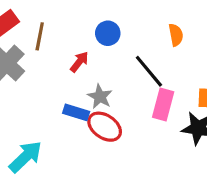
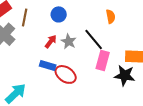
blue circle: (108, 33) -> (59, 14), moved
red arrow: (79, 62) -> (51, 41), moved
gray star: (100, 97) -> (69, 41), moved

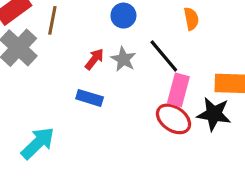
blue circle: (59, 14) -> (123, 16), moved
red ellipse: (66, 74) -> (173, 119), moved

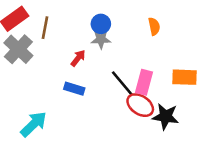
black line: (164, 56) -> (122, 84), moved
gray star: (123, 59) -> (101, 39), moved, turned -30
black star: (214, 114) -> (166, 116), moved

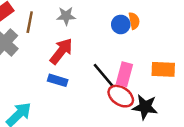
blue circle: (101, 24) -> (121, 24), moved
gray star: (101, 39) -> (66, 16), moved
red arrow: (78, 58) -> (61, 51), size x1.6

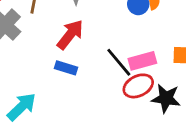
pink rectangle: (124, 74) -> (142, 61), turned 60
red ellipse: (121, 96) -> (138, 86), turned -60

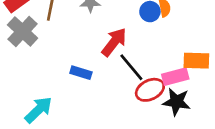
red arrow: (70, 35) -> (114, 42), moved
pink rectangle: (142, 61) -> (175, 77), moved

